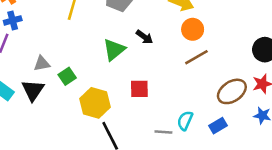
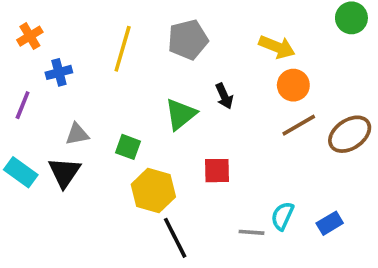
blue cross: (13, 20) -> (59, 72), moved
black arrow: (144, 37) -> (224, 96), turned 30
green square: (67, 76) -> (128, 147), moved, turned -36
brown ellipse: (232, 91) -> (350, 134), moved

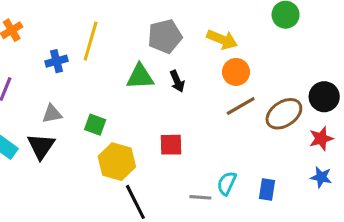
gray pentagon: (188, 40) -> (165, 36), moved
blue cross: (59, 72) -> (57, 61), moved
green triangle: (181, 114) -> (140, 77), moved, turned 36
blue rectangle: (330, 223) -> (267, 190), turned -50

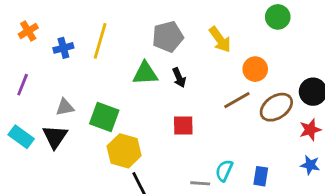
yellow arrow: (222, 39) -> (220, 39), turned 32
blue cross: (57, 61) -> (63, 48), moved
orange circle: (236, 72) -> (255, 69), moved
green square: (95, 125) -> (104, 117), size x1.5
red square: (171, 145) -> (183, 125), moved

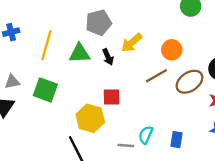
yellow arrow: (220, 39) -> (132, 43), moved, turned 85
yellow line: (100, 41) -> (47, 45), moved
yellow hexagon: (124, 151) -> (90, 118), moved

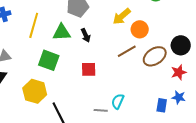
yellow arrow: (132, 43) -> (122, 16), moved
green square: (45, 90) -> (49, 60), moved
yellow hexagon: (90, 118) -> (35, 91), moved
blue rectangle: (176, 140) -> (162, 105), moved

